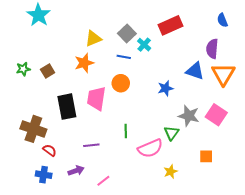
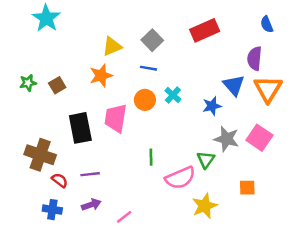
cyan cross: (144, 45) -> (173, 95), moved
blue triangle: (195, 71) -> (234, 85), turned 30
blue star: (165, 88) -> (212, 106), moved
purple line: (91, 145) -> (90, 174), moved
yellow star: (171, 172) -> (205, 206), size x1.5

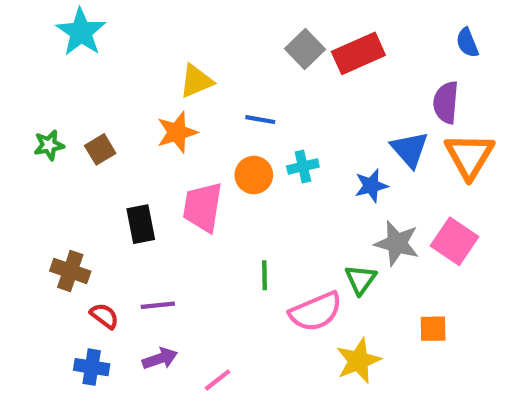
gray square: (152, 40) -> (305, 49), moved
cyan cross: (173, 95) -> (303, 166), turned 35
black rectangle: (80, 128) -> (141, 224), size x0.7
brown cross: (40, 155) -> (70, 271), size x0.7

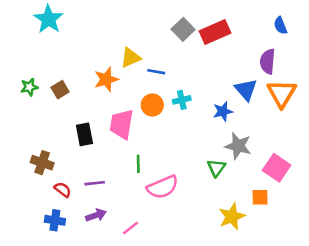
yellow triangle: (196, 81) -> (131, 58), moved
pink square: (454, 241) -> (277, 168), moved
green line: (265, 275) -> (138, 164), moved
pink semicircle: (316, 312) -> (163, 187), moved
yellow star: (358, 361) -> (232, 216), moved

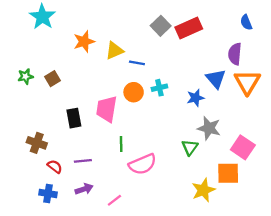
orange star: (106, 79) -> (84, 42), moved
orange square: (260, 197) -> (228, 173), size x1.5

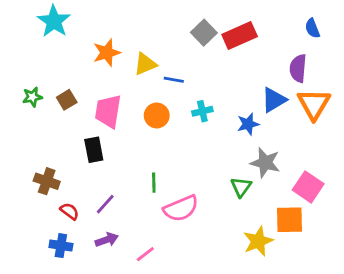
blue triangle: (216, 79) -> (274, 100), turned 40
orange circle: (134, 92) -> (157, 115), moved
pink trapezoid: (107, 109) -> (108, 111), moved
purple line: (83, 161) -> (105, 204), turned -42

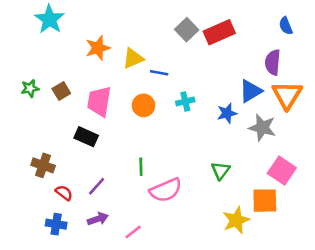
black rectangle: (94, 150) -> (86, 137), turned -55
gray star: (265, 163) -> (262, 128), moved

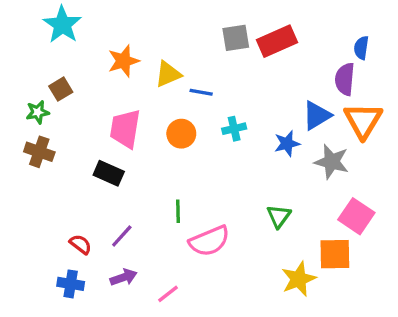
blue semicircle: (286, 26) -> (361, 48), moved, turned 30
gray square: (187, 30) -> (236, 38), turned 35
brown square: (61, 91) -> (61, 89), moved
brown cross: (43, 165) -> (39, 152), moved

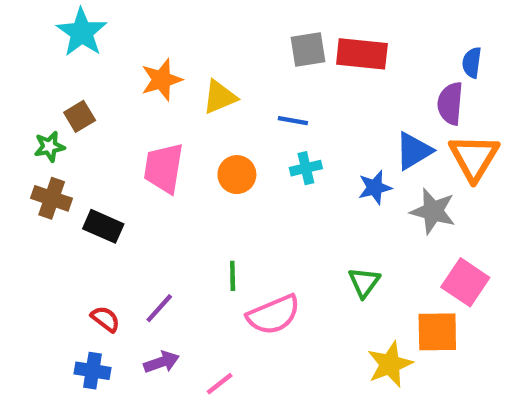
red rectangle: (277, 41) -> (362, 54), turned 30
blue line: (201, 92) -> (293, 121), moved
black rectangle: (109, 173) -> (103, 226), moved

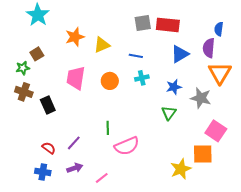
blue triangle: (414, 151) -> (180, 54), moved
black rectangle: (103, 226) -> (48, 105), turned 42
green triangle: (364, 282) -> (169, 113), moved

